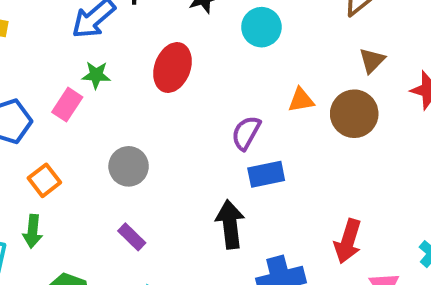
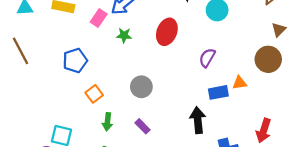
orange triangle: (301, 100) -> (240, 83), moved
pink rectangle: (67, 105) -> (99, 18), moved
purple semicircle: (246, 133) -> (207, 58), moved
green arrow: (33, 231) -> (107, 122), moved

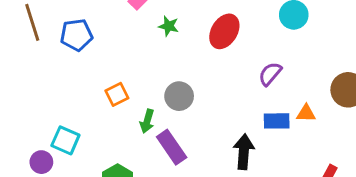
blue pentagon: (75, 61) -> (77, 35), moved
green arrow: (107, 122) -> (147, 121), moved
purple rectangle: (143, 126) -> (172, 147), size x1.6

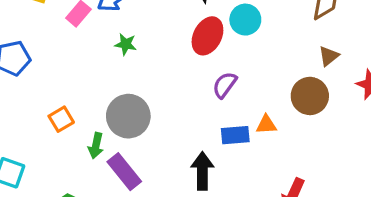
green star: (169, 26) -> (126, 44), moved
red ellipse: (224, 31) -> (207, 36), moved
gray circle: (179, 96) -> (128, 116), size x1.4

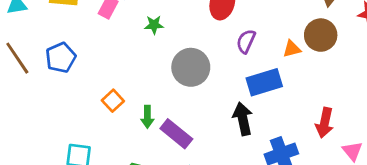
gray circle: (128, 116) -> (191, 67), moved
orange triangle: (266, 125) -> (292, 49), moved
blue rectangle: (235, 135) -> (264, 82), size x1.4

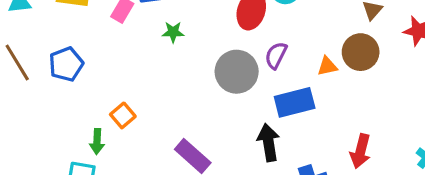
gray circle: (191, 67) -> (237, 72), moved
green arrow: (147, 117) -> (97, 141), moved

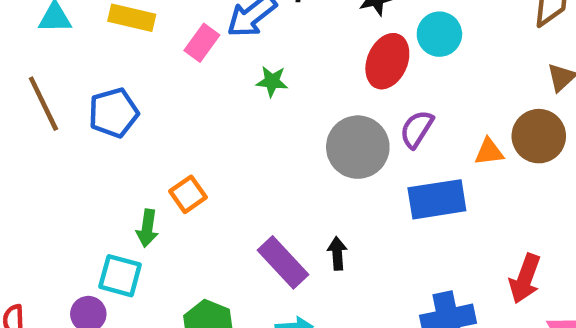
black arrow: (268, 143) -> (337, 253), moved, size x0.6

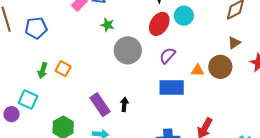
gray circle: (358, 147) -> (128, 50), moved
orange square: (188, 194) -> (63, 69), turned -35
green arrow: (147, 228) -> (43, 70), moved

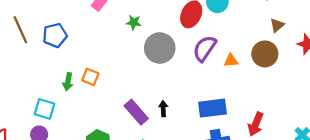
purple semicircle: (167, 56) -> (205, 48), size x1.4
orange triangle: (198, 70) -> (231, 61), moved
blue rectangle: (172, 88) -> (213, 108), moved
cyan square: (28, 99) -> (45, 109), moved

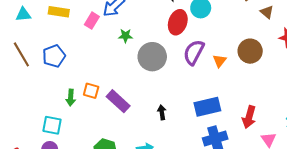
brown triangle: (277, 25) -> (267, 12), moved, turned -32
orange triangle: (231, 61) -> (219, 61), turned -40
purple rectangle: (136, 112) -> (118, 101), moved

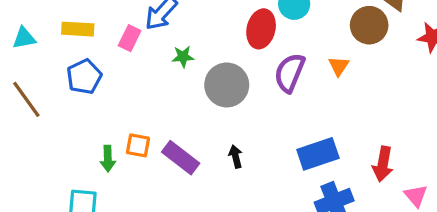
brown circle: (250, 51) -> (369, 25), moved
blue pentagon: (54, 56) -> (84, 77), moved
orange triangle: (219, 61) -> (339, 66), moved
black arrow: (162, 112) -> (236, 156), moved

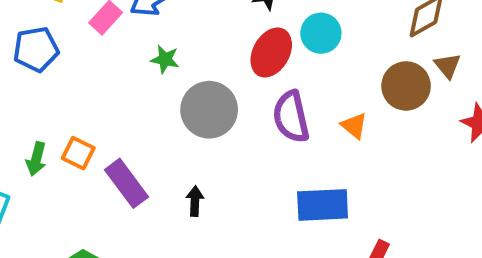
orange triangle: (339, 66) -> (354, 126), turned -40
purple semicircle: (290, 73) -> (291, 117), turned -51
blue rectangle: (318, 154) -> (323, 205), moved

